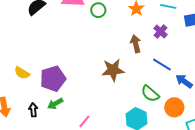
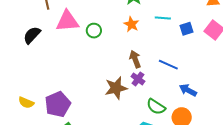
purple cross: (161, 31) -> (138, 79), moved
blue line: (162, 64) -> (168, 65), moved

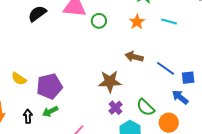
blue square: (187, 29) -> (188, 78), moved
brown arrow: (135, 59) -> (134, 57), turned -66
purple cross: (138, 79) -> (115, 108), moved

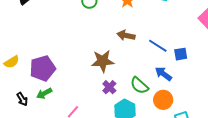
yellow semicircle: (19, 79) -> (12, 62), turned -63
blue arrow: (180, 97) -> (163, 74), moved
black arrow: (28, 116) -> (22, 99), turned 152

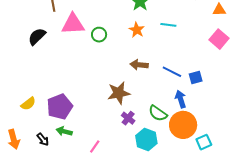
blue arrow: (163, 74) -> (181, 99), turned 42
green arrow: (44, 93) -> (64, 131), turned 49
orange circle: (163, 100) -> (183, 125), size x1.4

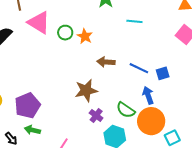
pink triangle: (73, 24) -> (39, 23), turned 35
orange star: (137, 30) -> (85, 36), moved

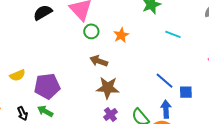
green circle: (65, 33) -> (91, 31), moved
brown arrow: (106, 62) -> (99, 61), moved

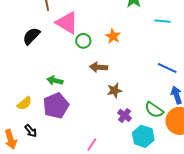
brown star: (108, 88) -> (115, 90), size x0.7
green arrow: (45, 111) -> (55, 81), moved
black arrow: (22, 114) -> (31, 131), moved

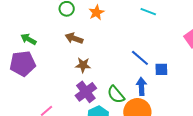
purple cross: (125, 115) -> (86, 92), size x1.5

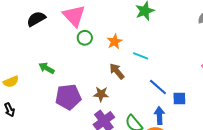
cyan line: (148, 12) -> (141, 56), moved
brown arrow: (74, 38) -> (117, 71), moved, turned 30
purple pentagon: (23, 64) -> (68, 97), moved

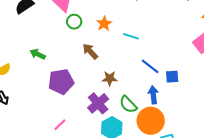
brown arrow: (117, 71) -> (90, 51), moved
brown star: (101, 94) -> (110, 78), moved

